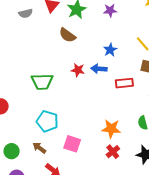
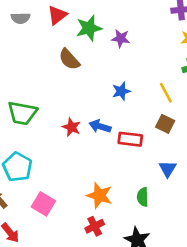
purple star: (110, 10) -> (121, 38), moved
blue arrow: (99, 69) -> (100, 126), moved
red star: (78, 70) -> (71, 127), moved

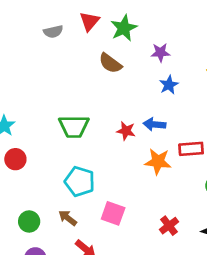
purple star: (121, 38) -> (160, 53), moved
red rectangle: (130, 139) -> (191, 149), moved
orange star: (99, 195) -> (158, 162), moved

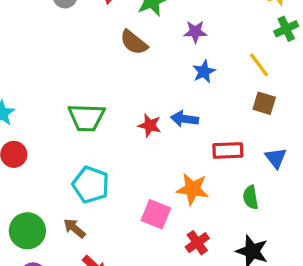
orange star: (158, 162) -> (192, 189), moved
pink square: (113, 213) -> (156, 214), moved
green circle: (29, 221) -> (27, 231), size x1.4

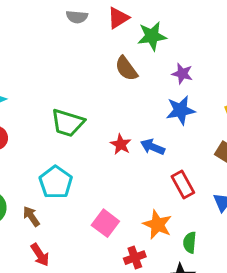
blue star: (204, 72) -> (181, 110), size x1.4
red rectangle: (228, 150) -> (183, 184), turned 48
orange star: (192, 189) -> (157, 225), moved
green semicircle: (251, 197) -> (190, 243), moved

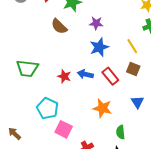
cyan pentagon: (56, 182) -> (47, 108), moved
red rectangle: (183, 184) -> (110, 76), moved
orange star: (157, 225) -> (102, 108), moved

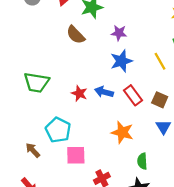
brown square: (133, 69) -> (160, 100), moved
pink square: (64, 129) -> (76, 155), turned -30
brown arrow: (15, 134) -> (33, 150), moved

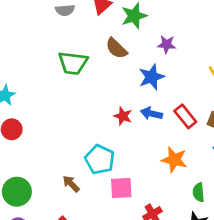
blue star: (121, 61) -> (152, 77), moved
green trapezoid: (36, 82) -> (73, 63), moved

